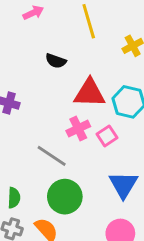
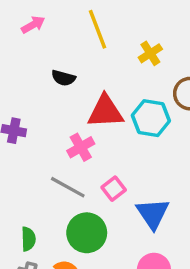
pink cross: (78, 129) -> (81, 147), moved
pink square: (107, 136) -> (114, 189), moved

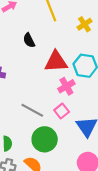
black semicircle: (63, 78) -> (29, 40), turned 48
pink cross: (81, 147) -> (66, 86), moved

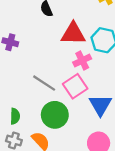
pink square: (62, 111) -> (75, 86), size x1.5

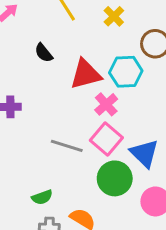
green circle: (55, 115) -> (115, 178), moved
green semicircle: (15, 116) -> (42, 197), turned 84

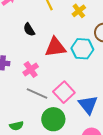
pink cross: (106, 104) -> (31, 70), moved
green circle: (115, 178) -> (53, 119), moved

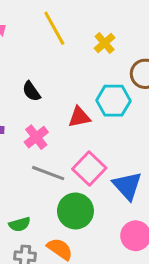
black semicircle: (29, 30) -> (31, 91), moved
red triangle: (55, 47) -> (79, 117), moved, size x0.7

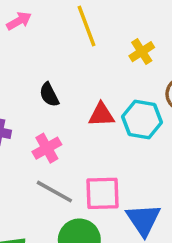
red triangle: (79, 117) -> (101, 115), moved
pink square: (89, 169) -> (102, 193), turned 36

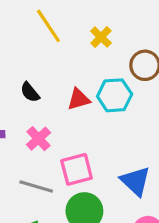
gray line: (54, 192) -> (36, 187), moved
pink square: (102, 193) -> (77, 169), moved

